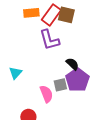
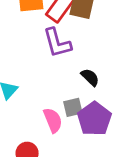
purple pentagon: (77, 80) -> (94, 119), moved

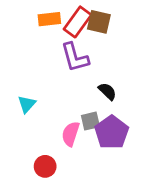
pink semicircle: (53, 120) -> (71, 134), turned -140

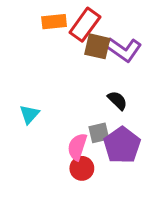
brown square: (99, 22) -> (97, 46), moved
purple L-shape: (75, 57) -> (124, 49), moved, turned -40
red circle: (45, 166) -> (82, 168), moved

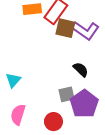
pink semicircle: (77, 147) -> (18, 114), moved

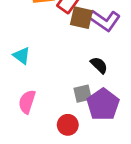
cyan triangle: (13, 80) -> (22, 56), moved, turned -35
pink semicircle: (18, 114) -> (27, 102), moved

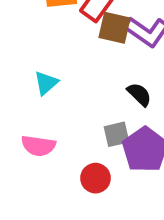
cyan triangle: (22, 56) -> (46, 83), moved, turned 42
pink semicircle: (27, 102) -> (38, 146), turned -100

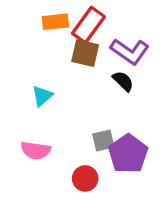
brown square: (115, 28) -> (85, 53), moved
black semicircle: (139, 94) -> (123, 81), moved

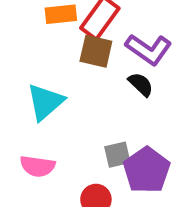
cyan triangle: (42, 96) -> (45, 102), size x1.5

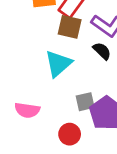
cyan triangle: (45, 102) -> (58, 64), moved

